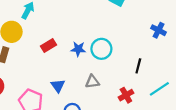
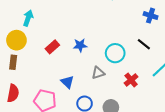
cyan circle: (101, 49) -> (115, 53), moved
black line: (138, 66) -> (144, 44), moved, turned -56

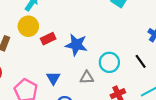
yellow circle: (16, 40) -> (28, 26), moved
blue star: (80, 45) -> (76, 45), size x1.5

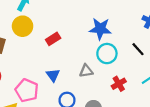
red rectangle: (48, 39) -> (53, 39), moved
blue star: (76, 45) -> (100, 29), moved

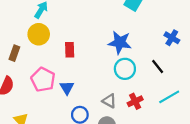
red rectangle: (53, 39) -> (70, 50), turned -64
gray triangle: (86, 71) -> (109, 101), moved, turned 32
pink pentagon: (27, 90) -> (43, 80), moved

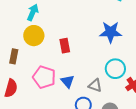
cyan circle: (125, 69) -> (115, 69), moved
gray triangle: (109, 101) -> (95, 85), moved

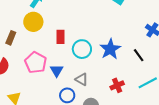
blue star: (111, 32) -> (110, 49), moved, turned 30
cyan circle: (115, 69) -> (82, 49), moved

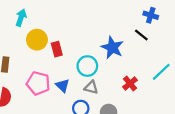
yellow circle: (33, 22) -> (37, 40), moved
cyan circle: (82, 49) -> (87, 66), moved
black line: (139, 55) -> (141, 35), moved

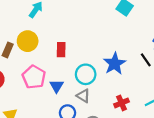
yellow circle: (37, 40) -> (28, 41), moved

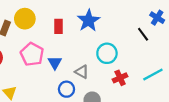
blue star: (115, 64) -> (89, 21), moved
cyan circle: (86, 74) -> (107, 53), moved

